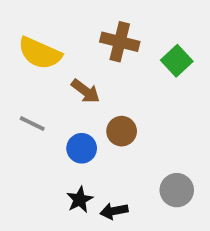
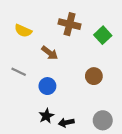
yellow semicircle: (40, 53) -> (23, 31), size x0.7
brown circle: (122, 131) -> (94, 76), moved
gray circle: (177, 190) -> (103, 120), moved

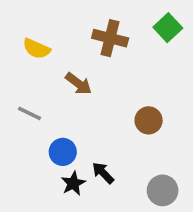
green square: (103, 35) -> (168, 28), moved
blue circle: (47, 86) -> (63, 152), moved
black arrow: (66, 123) -> (103, 173), moved, turned 56

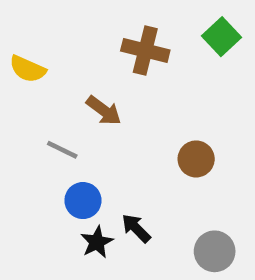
yellow semicircle: (36, 49) -> (28, 69), moved
gray line: (29, 113) -> (62, 150), moved

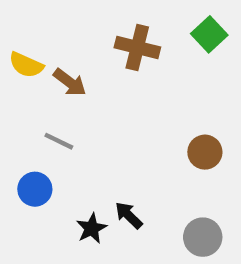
brown arrow: (104, 110) -> (70, 82), moved
brown circle: (196, 159) -> (205, 152), moved
blue circle: (83, 201) -> (35, 189), moved

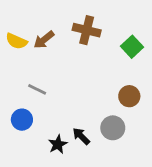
green square: (209, 34) -> (132, 47), moved
brown arrow: (70, 82) -> (44, 40), moved, turned 105
gray circle: (203, 237) -> (113, 128), moved

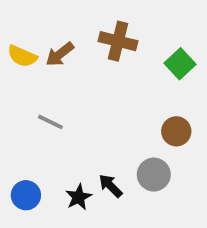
blue circle: (22, 120) -> (26, 195), moved

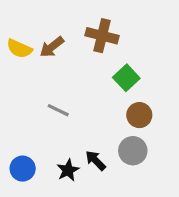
green square: (180, 64) -> (126, 78), moved
gray line: (50, 122) -> (58, 110), moved
brown circle: (176, 131) -> (139, 115), moved

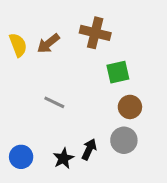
yellow semicircle: (19, 49) -> (18, 45), turned -135
green square: (126, 78) -> (118, 72), turned 30
black arrow: (96, 160) -> (89, 149), turned 70

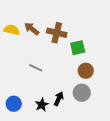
brown cross: (95, 33) -> (57, 33), moved
brown arrow: (48, 43) -> (32, 29), turned 77
yellow semicircle: (18, 45) -> (12, 30), turned -56

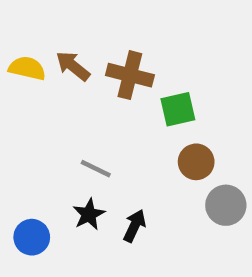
gray line: (36, 68) -> (96, 169), moved
gray circle: (82, 93) -> (226, 205), moved
black star: (42, 105) -> (89, 214), moved

